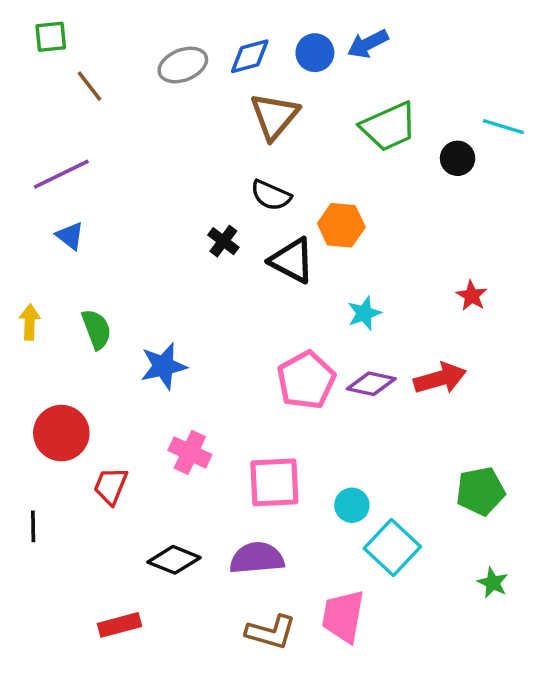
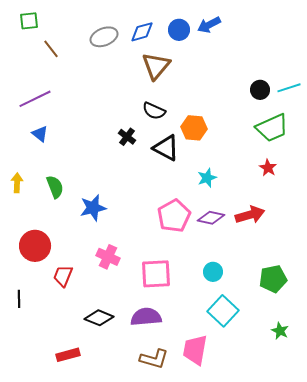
green trapezoid: (389, 127) -> (272, 128), moved
cyan line: (503, 127) -> (289, 88), moved, turned -35
cyan circle: (352, 505) -> (213, 272), moved

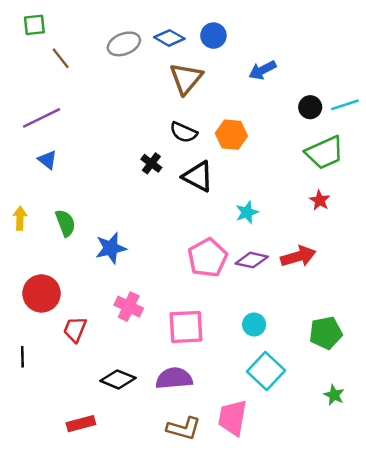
blue arrow: (209, 25) -> (262, 70), moved
blue diamond: (142, 32) -> (169, 38), turned 45
orange hexagon: (194, 128) -> (231, 135), moved

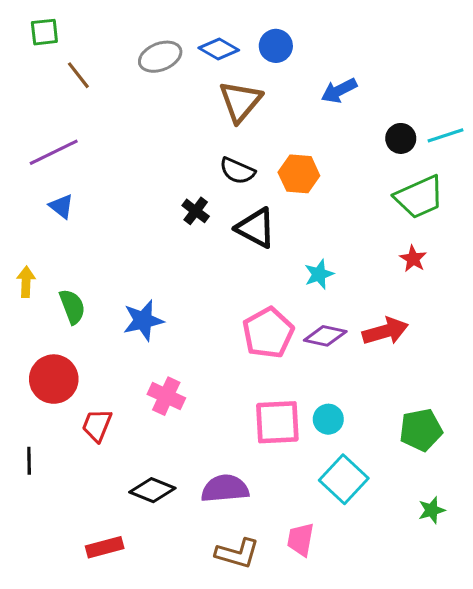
green semicircle: (65, 223) -> (72, 307), moved
pink square: (186, 327) -> (277, 422), moved
green star: (334, 395) -> (432, 510), turned 30
pink trapezoid: (233, 418) -> (301, 539), size x0.7

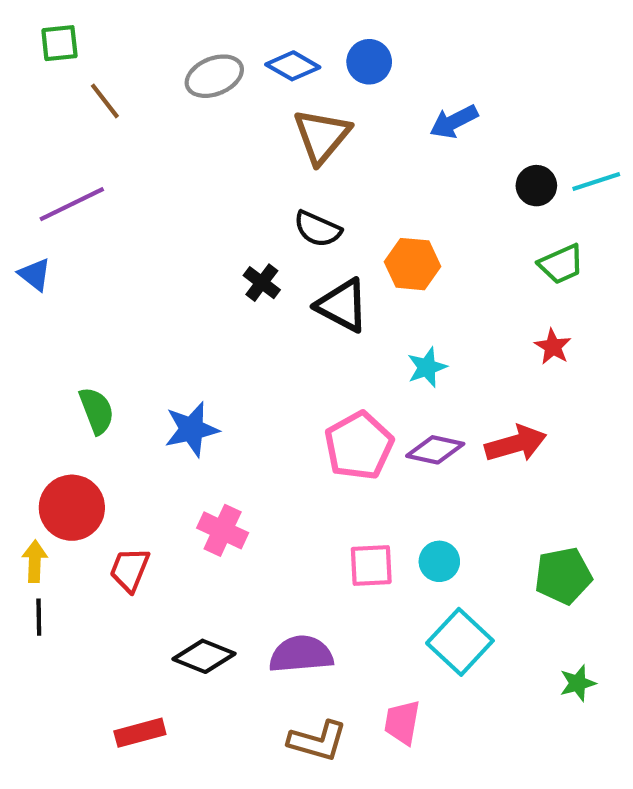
orange hexagon: (299, 174) -> (412, 264), moved
green trapezoid: (419, 197) -> (561, 264), size x0.7
blue triangle: (61, 206) -> (35, 274), moved
yellow arrow: (26, 282) -> (35, 561), moved
pink square: (277, 422) -> (371, 565), size x0.7

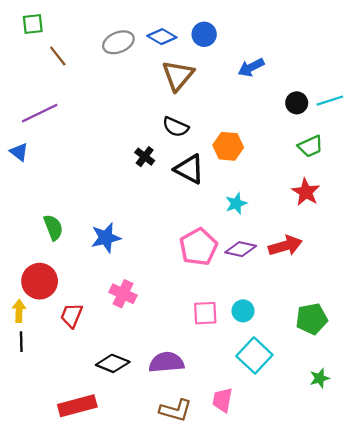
red star: (553, 347) -> (306, 192), size x1.4
red rectangle: (140, 733) -> (77, 406), size x1.4

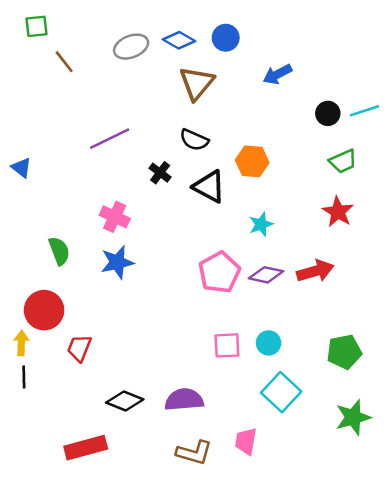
purple line: (40, 113) -> (110, 139), moved
pink cross: (123, 294) -> (115, 217), moved
green star: (320, 378) -> (353, 417), size x1.6

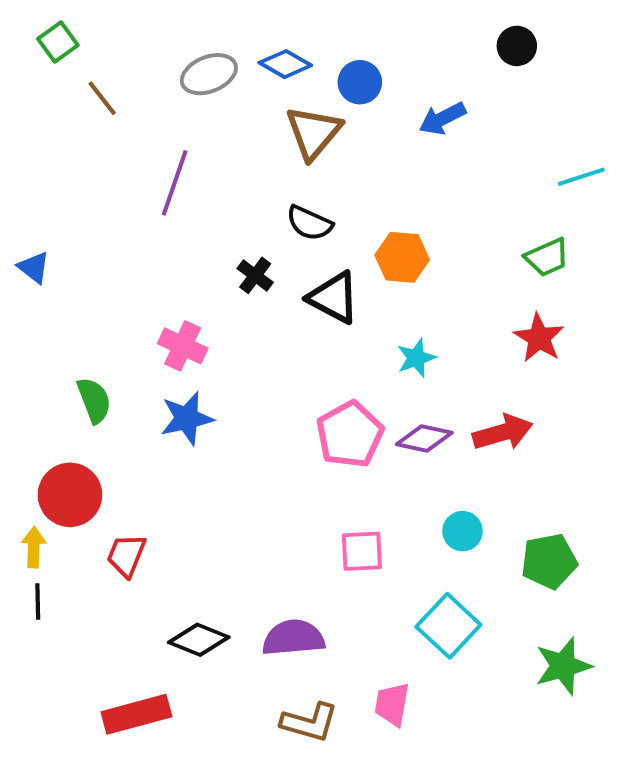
green square: (36, 26) -> (58, 42), turned -30
blue circle: (226, 38) -> (360, 82), moved
black circle: (328, 113) -> (517, 46), moved
purple line: (110, 139) -> (175, 183), moved, turned -45
cyan circle: (269, 343) -> (462, 531), moved

